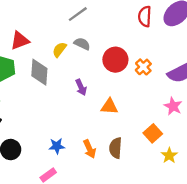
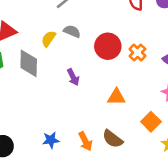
orange triangle: (109, 106) -> (116, 97), moved
brown semicircle: (115, 148) -> (113, 139), turned -54

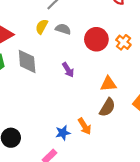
yellow semicircle: (49, 39) -> (42, 27), moved
brown semicircle: (113, 139) -> (107, 107), moved, turned -90
blue star: (51, 140) -> (63, 133), moved

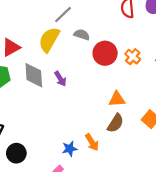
yellow semicircle: (42, 27) -> (49, 40), size x1.6
gray semicircle: (63, 29) -> (82, 35), moved
purple arrow: (68, 70) -> (60, 79), moved

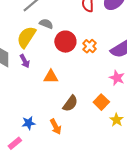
yellow semicircle: (49, 40) -> (26, 37), moved
orange triangle: (117, 99) -> (51, 77), moved
orange arrow: (92, 142) -> (56, 127), moved

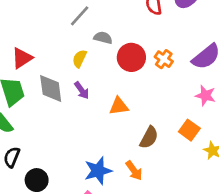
yellow semicircle: (26, 37) -> (79, 59), size x0.6
blue star: (29, 123) -> (98, 171), size x1.5

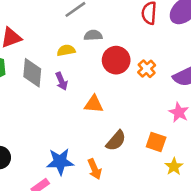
gray semicircle: (103, 38) -> (93, 35), turned -30
yellow semicircle: (79, 59) -> (66, 50), turned 42
orange square: (189, 130) -> (156, 142), turned -30

